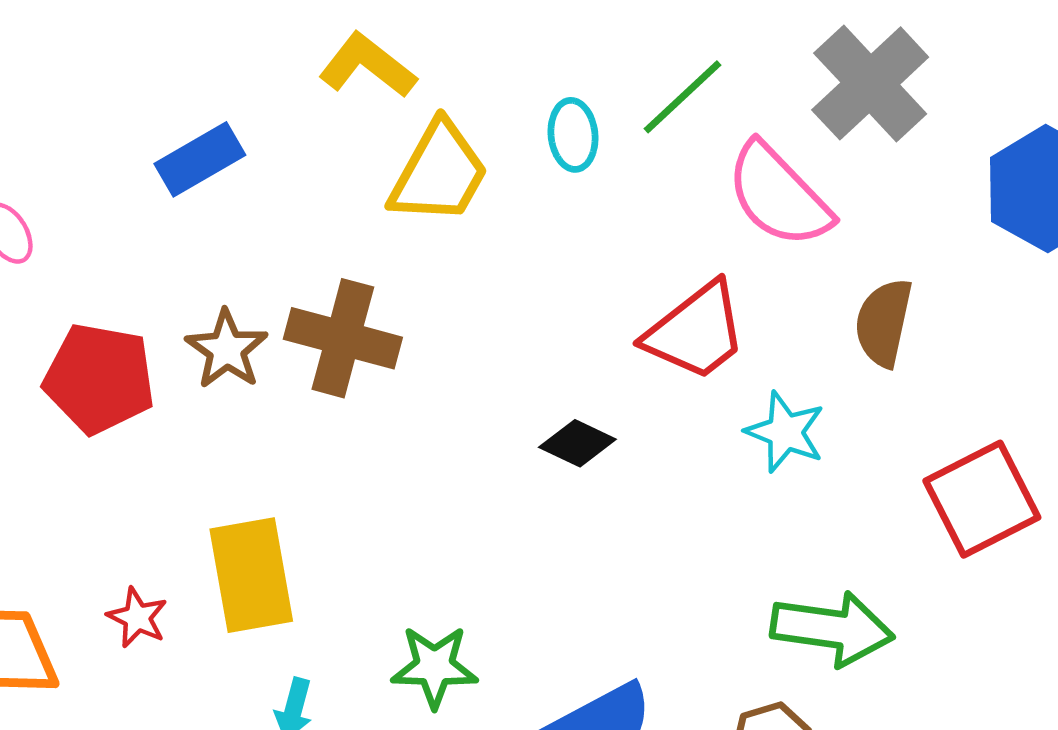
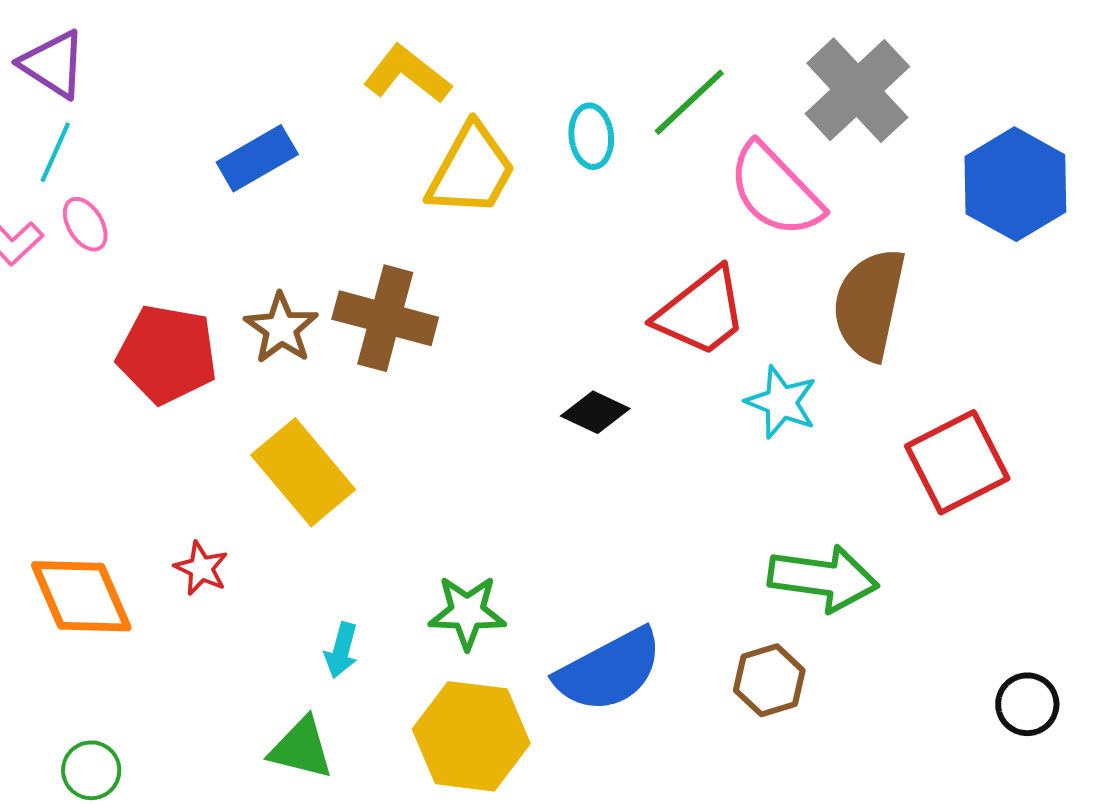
brown semicircle: (884, 323) -> (869, 304), size x1.4
yellow rectangle: (251, 575) -> (303, 472), moved, turned -30

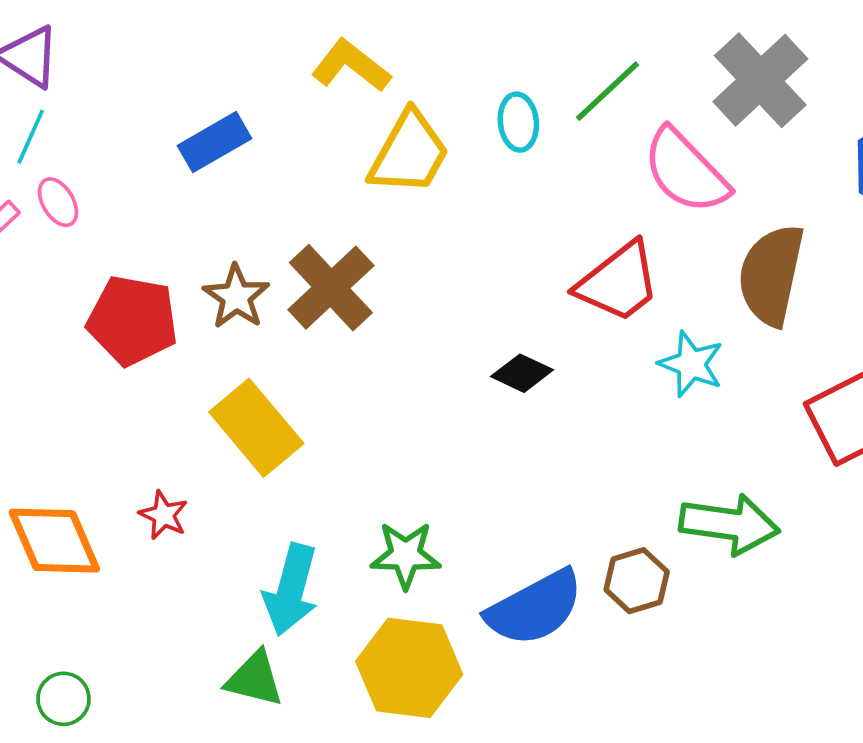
brown cross: (385, 318) -> (331, 288), turned 32
cyan arrow: (341, 650) -> (291, 590), size x1.8
brown hexagon: (769, 680) -> (637, 581), moved

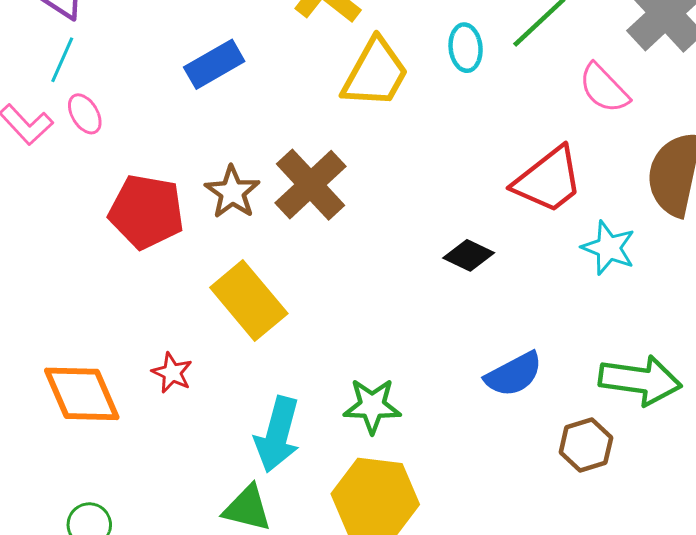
pink semicircle: (686, 171) -> (604, 88), size x0.7
brown hexagon: (637, 581) -> (586, 445), moved
blue semicircle: (535, 608) -> (514, 374), moved, size x0.7

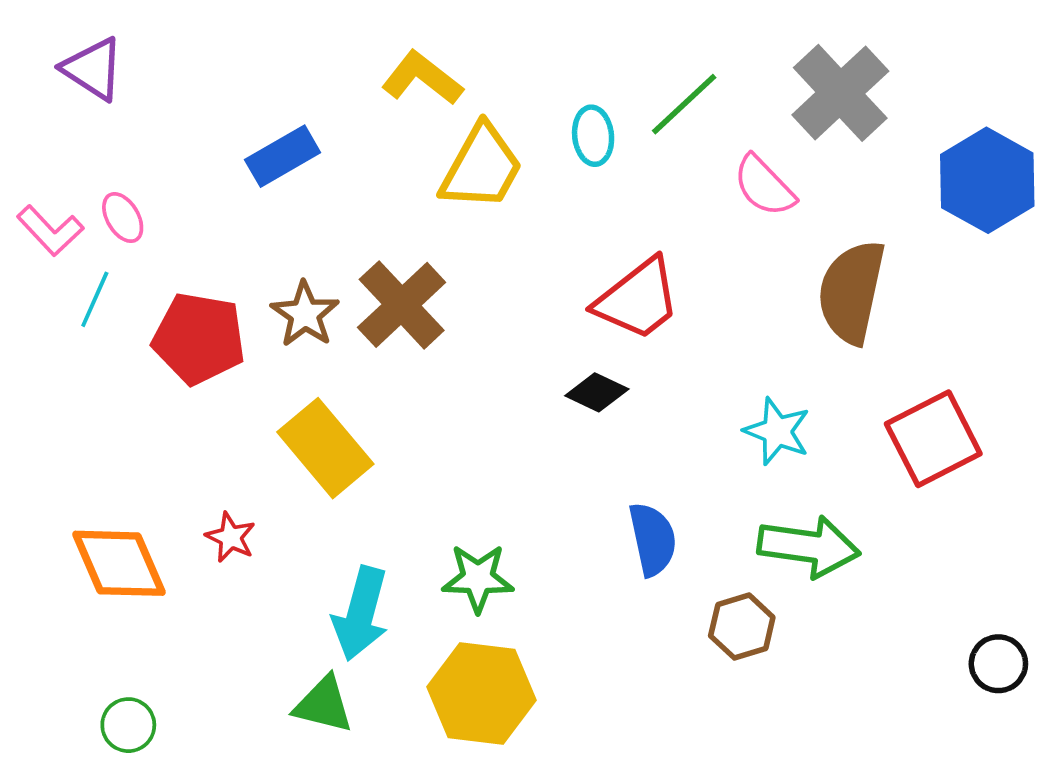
cyan line: (62, 60) -> (95, 299), moved
red trapezoid: (548, 180) -> (638, 299), moved
cyan star: (609, 248) -> (777, 431), moved
blue semicircle: (514, 374) -> (653, 539), turned -74

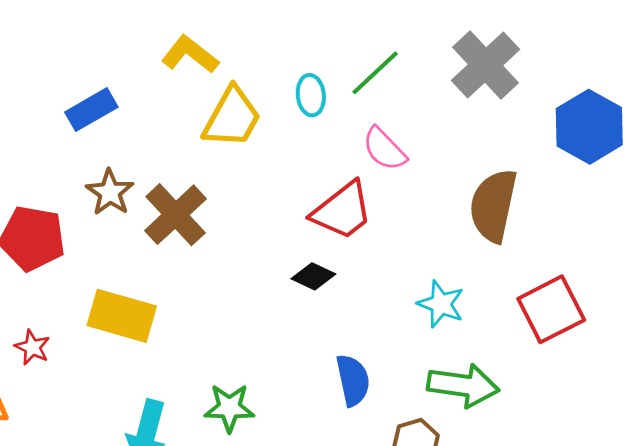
pink semicircle: (764, 186) -> (384, 149), moved
brown star: (305, 314) -> (110, 192), moved
yellow rectangle: (325, 448) -> (122, 316), turned -34
red star: (231, 537) -> (32, 347), moved

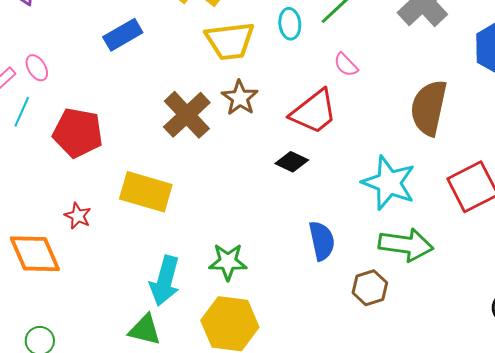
yellow trapezoid: (232, 117) -> (230, 41), turned 54
pink semicircle: (384, 149) -> (346, 65), size x0.7
brown star: (110, 192) -> (240, 98), moved
cyan star: (441, 304) -> (389, 183), size x1.5

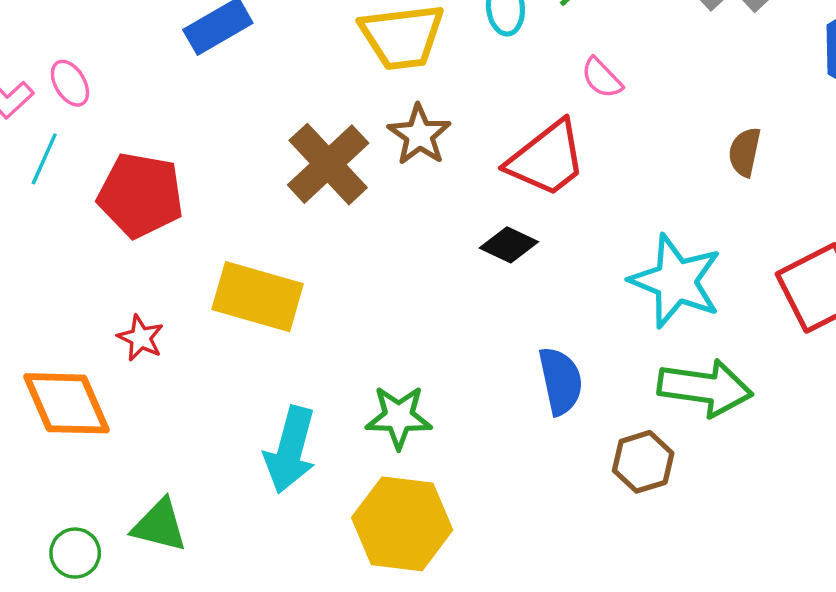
brown semicircle: (429, 108) -> (745, 152), size x0.5
green triangle: (145, 330) -> (159, 526), moved

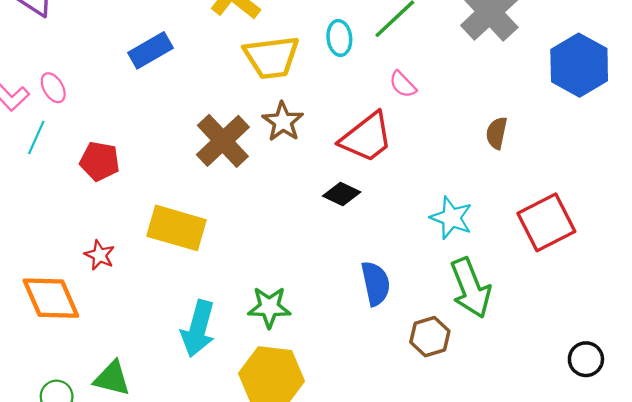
red pentagon: (141, 195) -> (100, 161), size x0.7
cyan star: (676, 281) -> (451, 218), size x0.7
green arrow: (705, 388) -> (471, 288), turned 60

